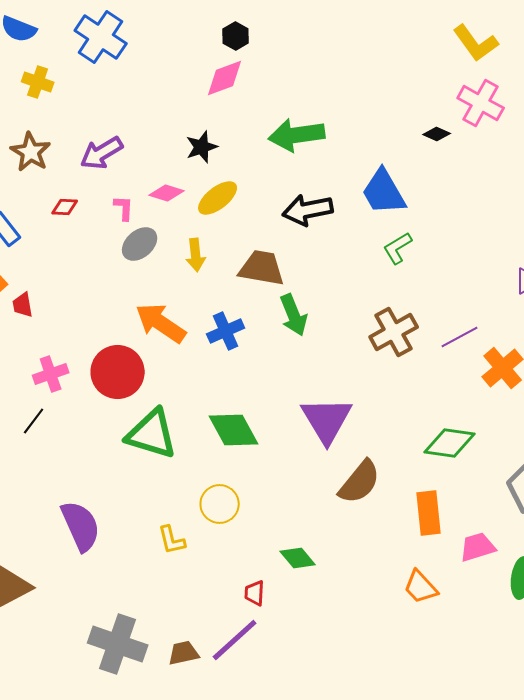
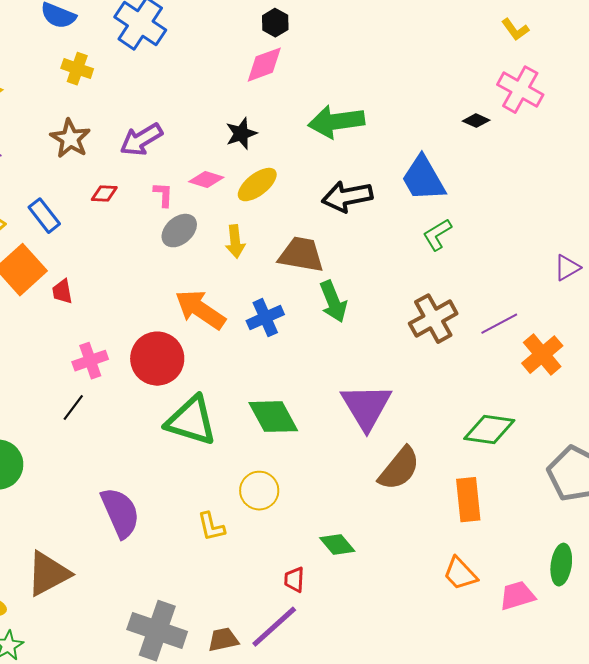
yellow L-shape: (476, 43) -> (515, 30), size x0.6
pink trapezoid: (478, 547) -> (517, 596), moved

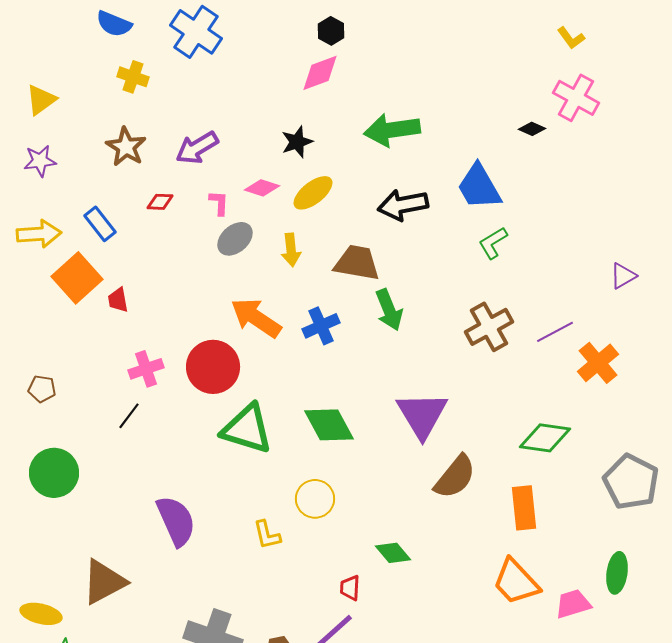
orange trapezoid: (460, 574) -> (516, 582), size x1.4

